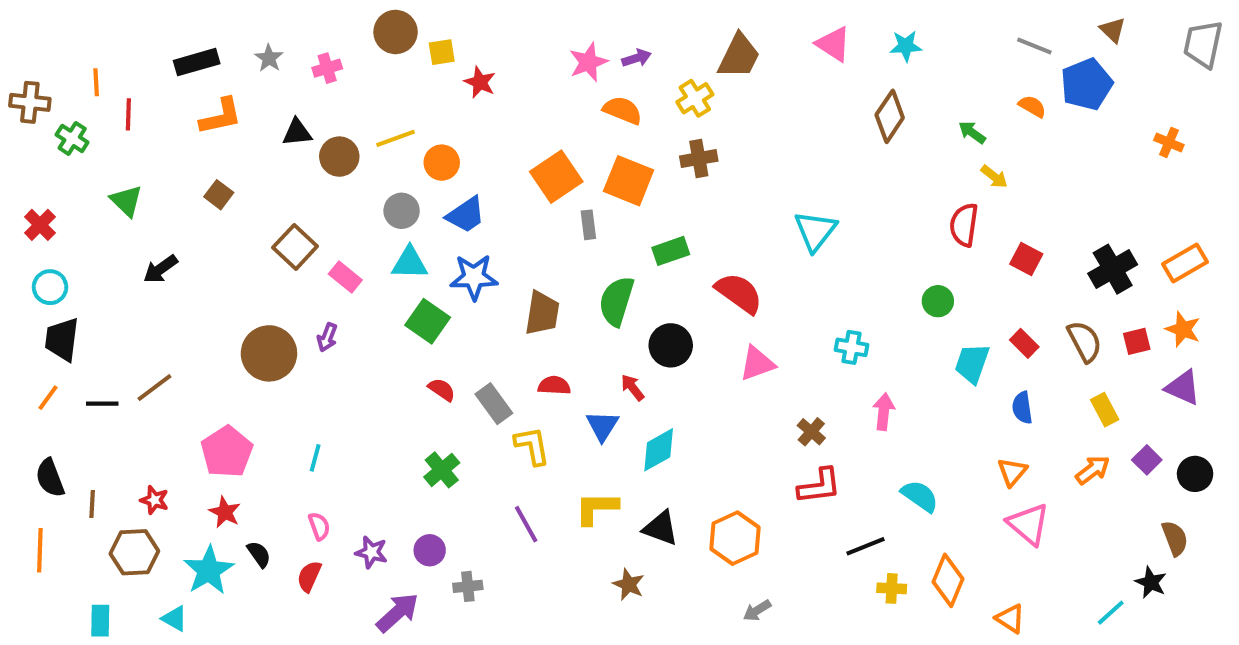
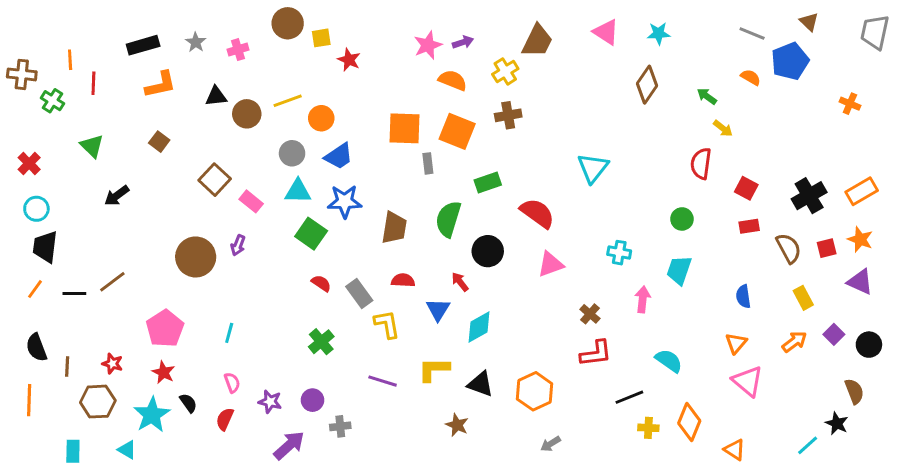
orange square: (556, 177) -> (404, 128), turned 36
red rectangle: (1024, 343) -> (749, 226), moved, turned -54
cyan trapezoid: (972, 363) -> (679, 270), moved
purple line: (526, 524) -> (383, 381), turned -44

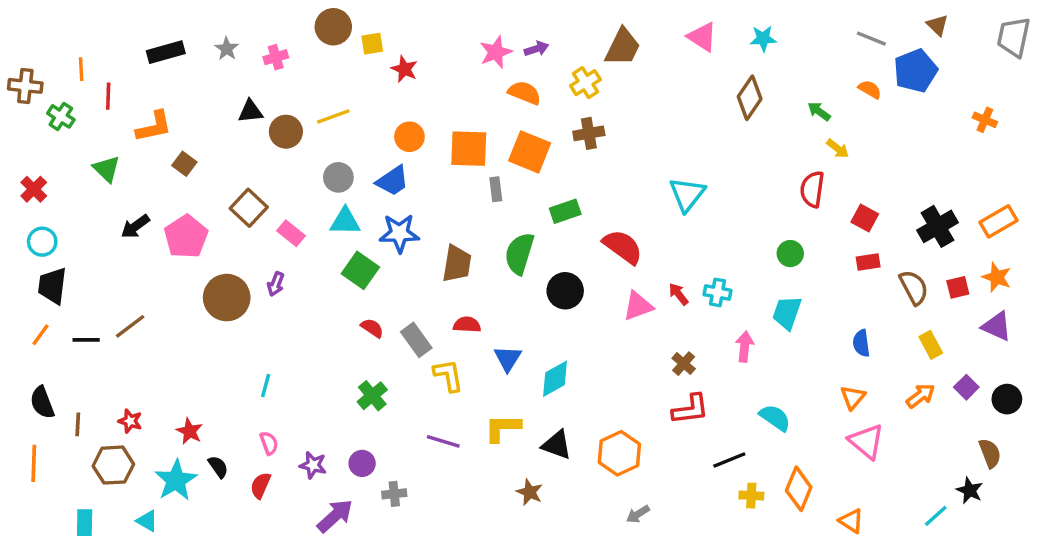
orange L-shape: (161, 85) -> (154, 127), moved
orange circle: (321, 118) -> (409, 137), moved
red arrow: (460, 282) -> (679, 294), moved
pink pentagon: (165, 329) -> (186, 237), moved

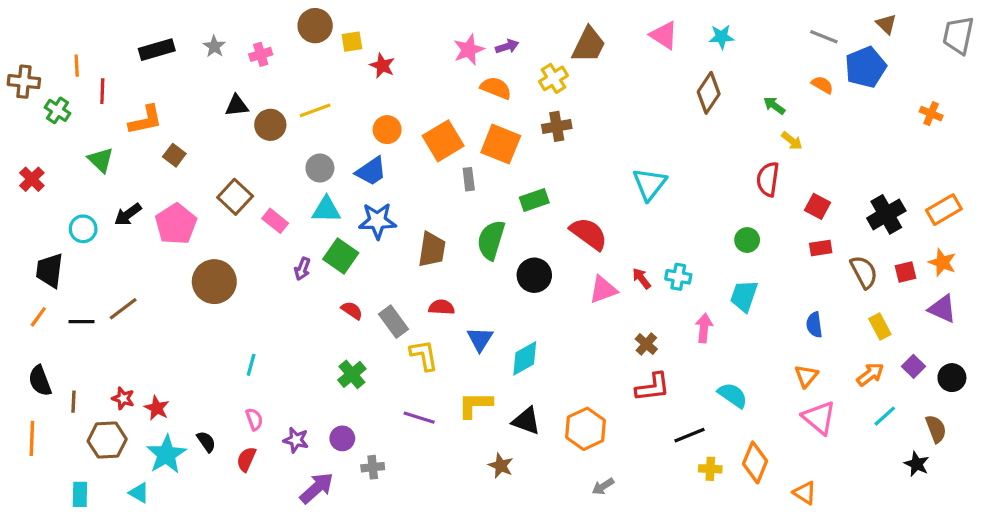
orange square: (469, 149) -> (443, 141), turned -33
cyan circle: (42, 242) -> (83, 229), moved
purple arrow: (276, 284) -> (302, 269), moved
red star: (189, 431) -> (157, 408), moved
cyan line: (936, 516) -> (885, 416), moved

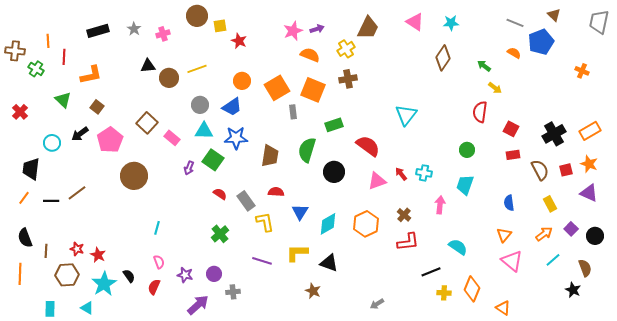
brown square: (174, 155) -> (97, 107), moved
orange hexagon: (586, 429) -> (366, 224), moved

